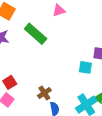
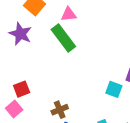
pink triangle: (59, 10) -> (69, 14), moved

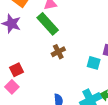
brown cross: (60, 110) -> (58, 52), moved

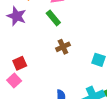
green rectangle: (48, 24) -> (53, 18), size x0.7

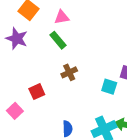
red square: (20, 63) -> (37, 92), moved

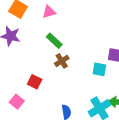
green rectangle: (58, 40) -> (54, 41), moved
red square: (37, 92) -> (35, 82), turned -32

